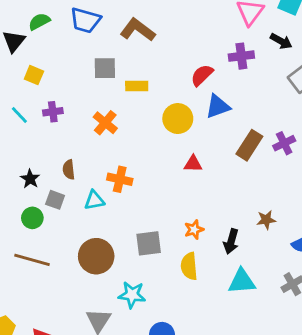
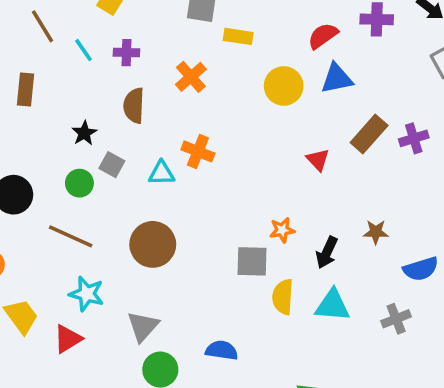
red triangle: (193, 164) -> (318, 160), moved, turned 36
brown semicircle: (69, 170) -> (134, 106), moved, size x1.4
gray square: (149, 243) -> (252, 261), moved
yellow semicircle: (189, 266) -> (283, 297), moved
cyan star: (132, 295) -> (87, 294), moved

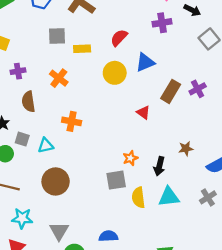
red semicircle: (323, 36) -> (119, 38), moved
cyan triangle: (162, 173) -> (46, 146), moved

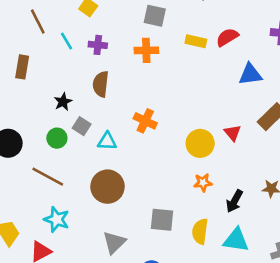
yellow rectangle: (82, 49) -> (196, 41), moved
yellow circle: (115, 73) -> (200, 143), moved
orange cross: (59, 78) -> (146, 50), moved, turned 36
gray square: (116, 180) -> (162, 220), moved
gray triangle: (59, 231) -> (114, 242), moved

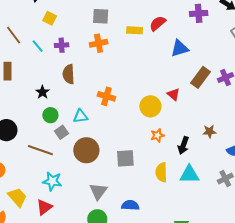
gray square: (82, 126) -> (61, 132), moved, turned 32
green circle: (57, 138) -> (50, 115), moved
gray square: (162, 220) -> (125, 158), moved

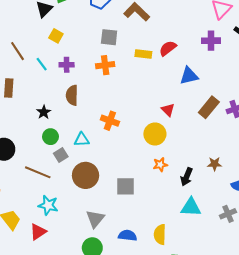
red triangle: (173, 94) -> (168, 110), moved
yellow semicircle: (161, 172) -> (160, 234), moved

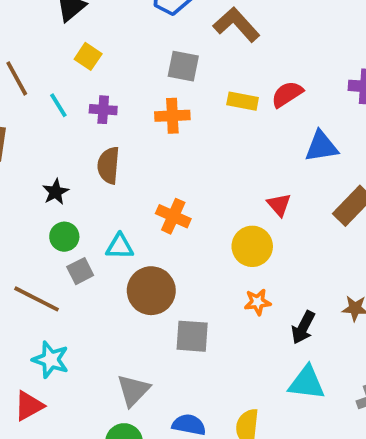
brown circle: (86, 175) -> (151, 291), moved

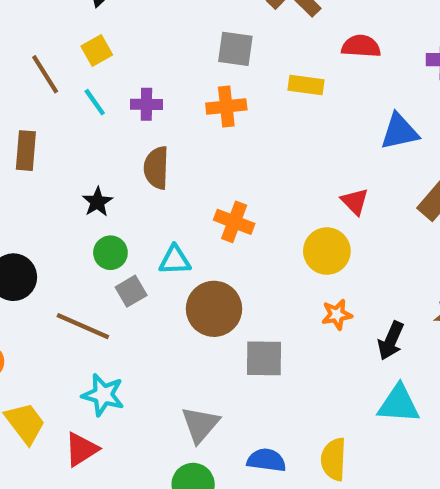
yellow square: (88, 56) -> (97, 50), moved, turned 30
red semicircle: (287, 94) -> (361, 46), moved, turned 40

